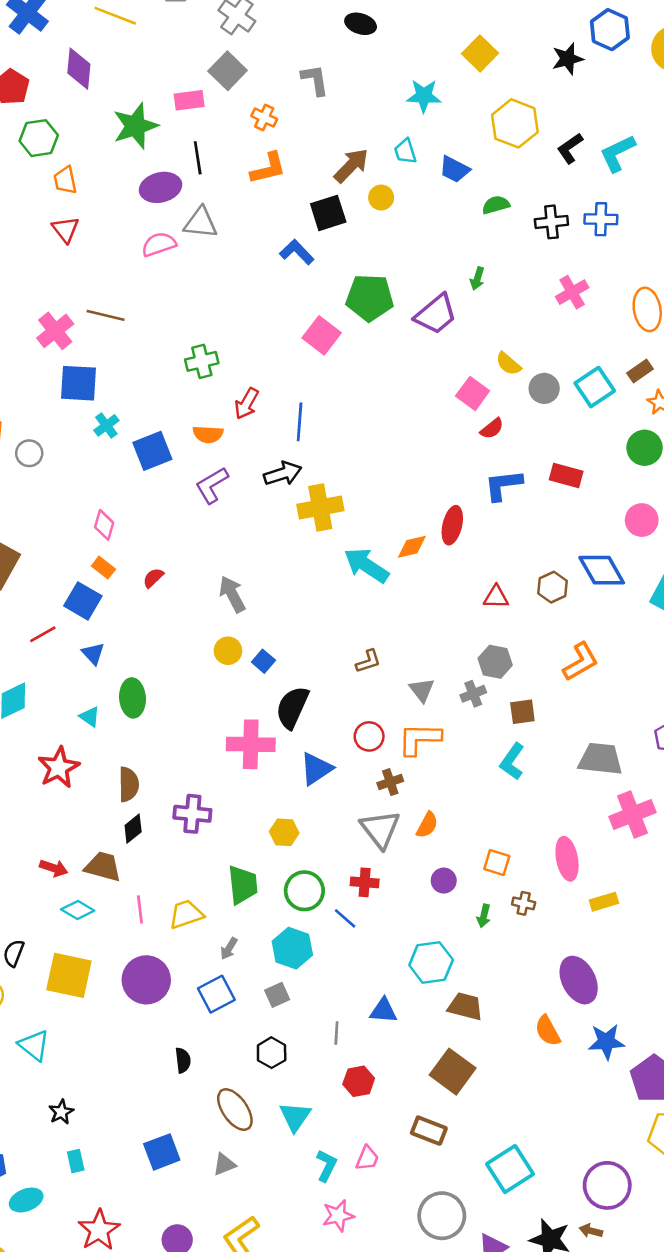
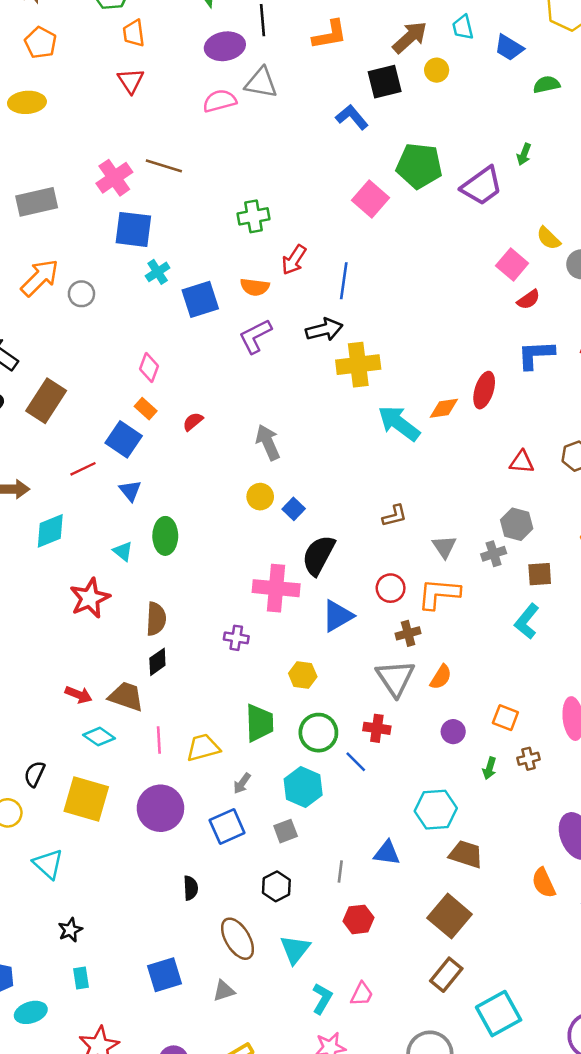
purple cross: (192, 814) -> (236, 638), moved, size x0.7
brown cross: (524, 903) -> (529, 759), turned -30
brown rectangle: (429, 1131) -> (446, 975), moved, turned -76

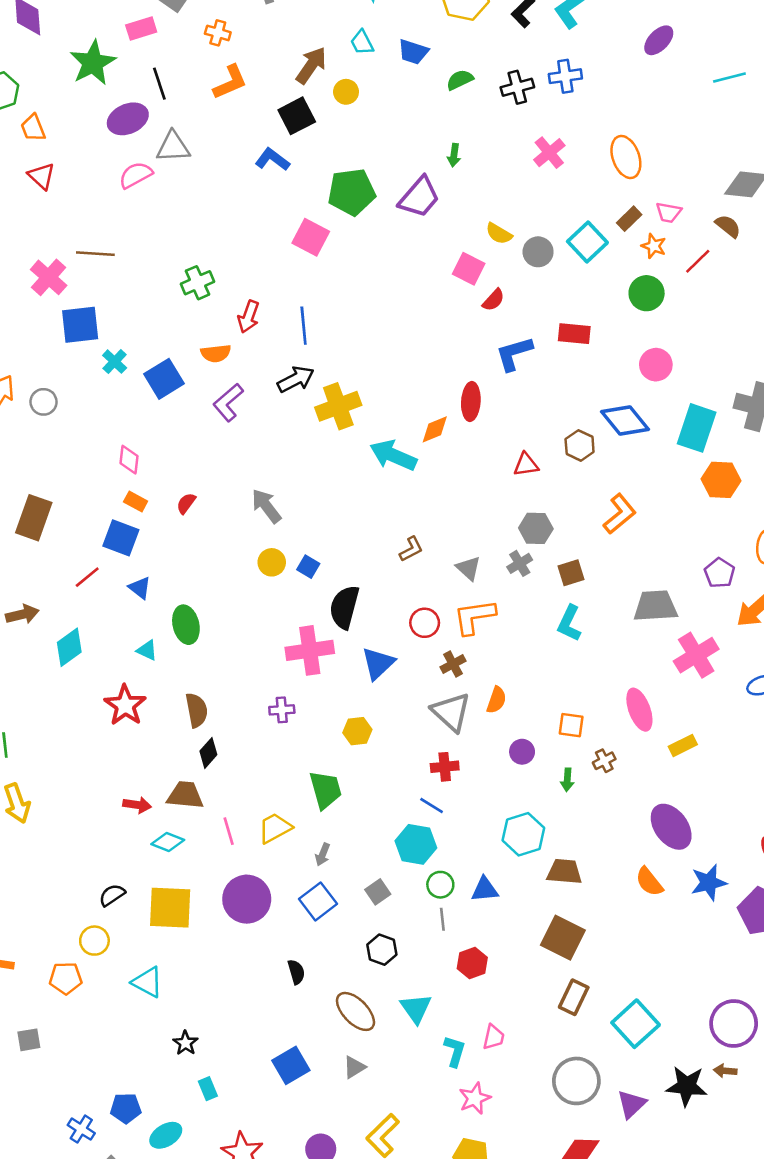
green circle: (318, 733) -> (440, 885), moved, size x0.7
black semicircle: (35, 774) -> (112, 895), turned 45
cyan hexagon: (303, 787) -> (416, 844), moved

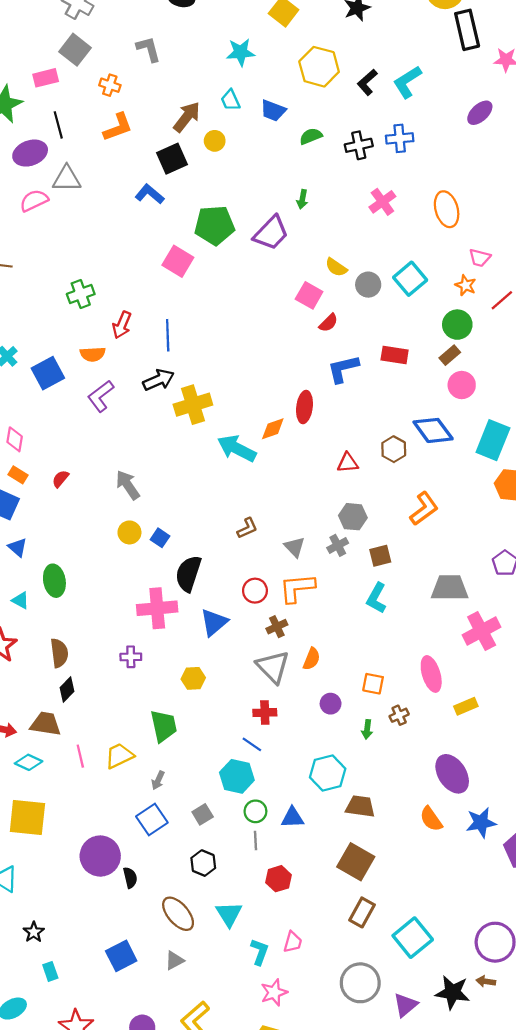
brown rectangle: (629, 219) -> (450, 355), moved
purple circle: (247, 899) -> (100, 856), moved

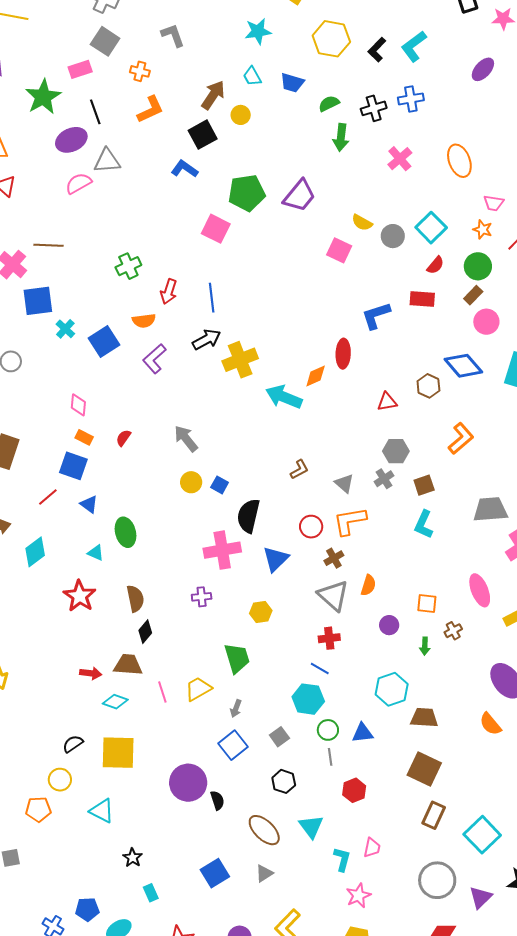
green arrow: (302, 199) -> (341, 137), moved, size x1.5
red semicircle: (328, 323) -> (435, 265), moved

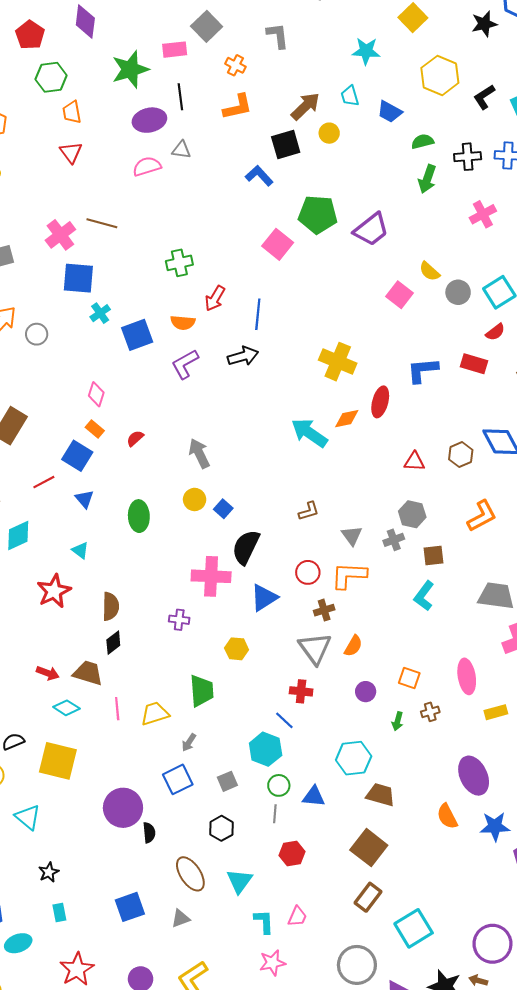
gray triangle: (107, 161) -> (181, 150), size x0.7
yellow cross: (240, 360) -> (338, 362), moved, turned 32
green ellipse: (125, 532) -> (139, 516), moved
cyan L-shape: (342, 859) -> (264, 922), turned -30

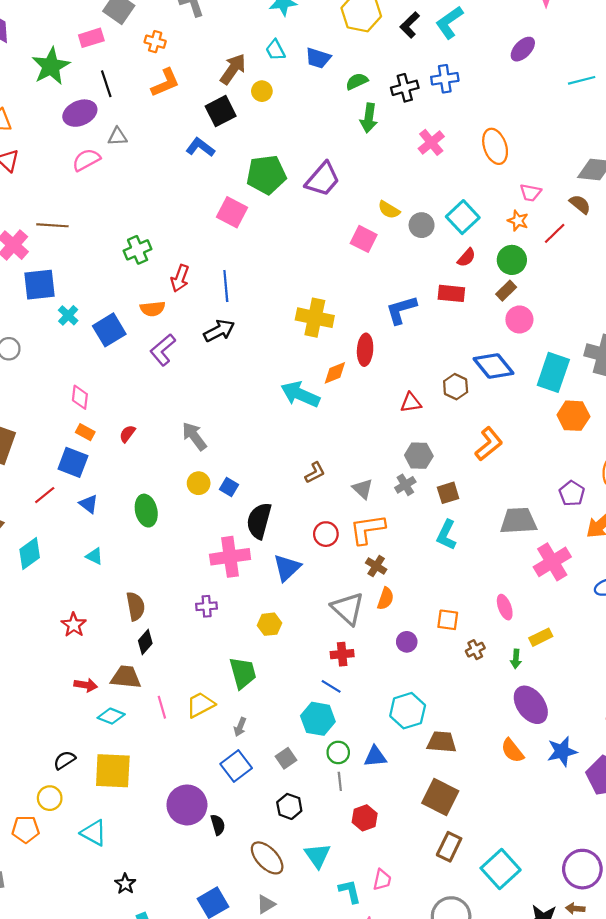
red star: (54, 591) -> (74, 625), moved, size x0.7
brown cross: (324, 610) -> (376, 566), moved, turned -30
pink ellipse: (467, 676) -> (505, 607), size x0.7
green arrow: (398, 721) -> (516, 659), moved

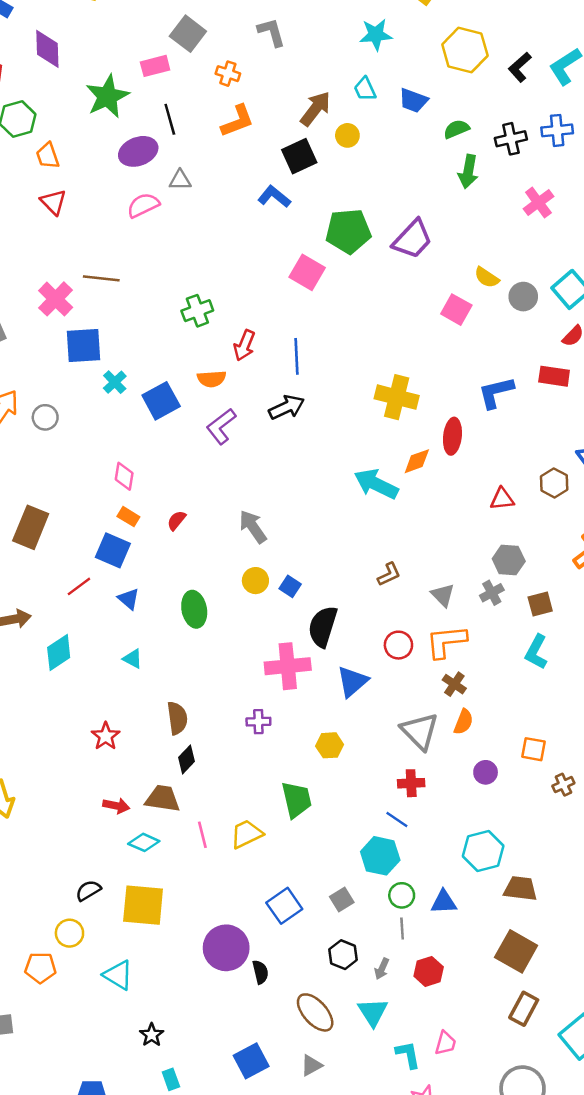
gray arrow: (240, 727) -> (382, 969), moved

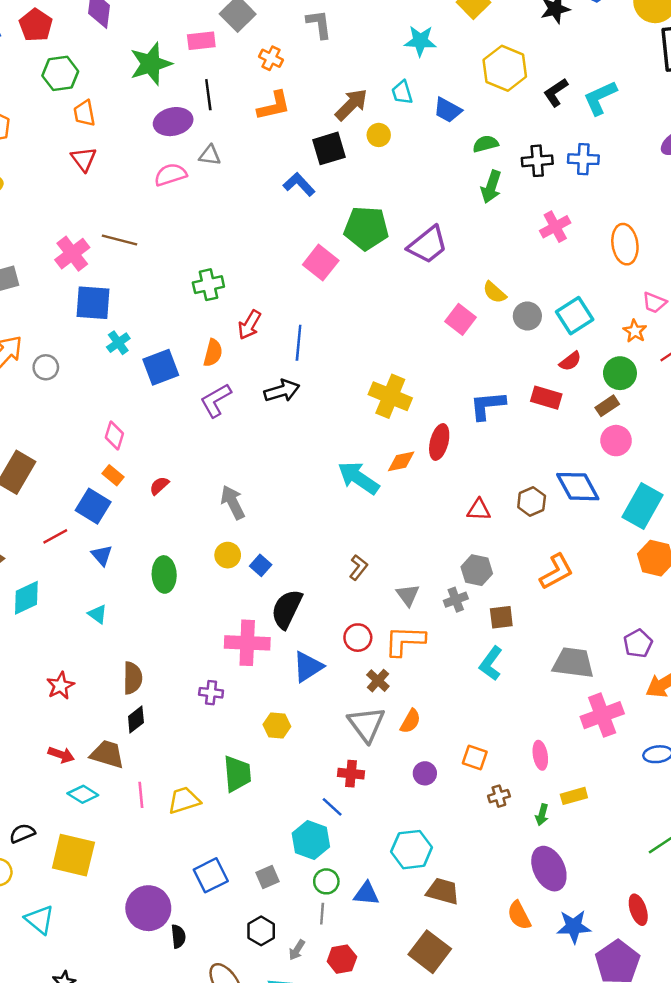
orange semicircle: (212, 379) -> (213, 353), turned -80
brown L-shape: (389, 574) -> (358, 567), turned -35
brown cross: (454, 684) -> (378, 681), moved

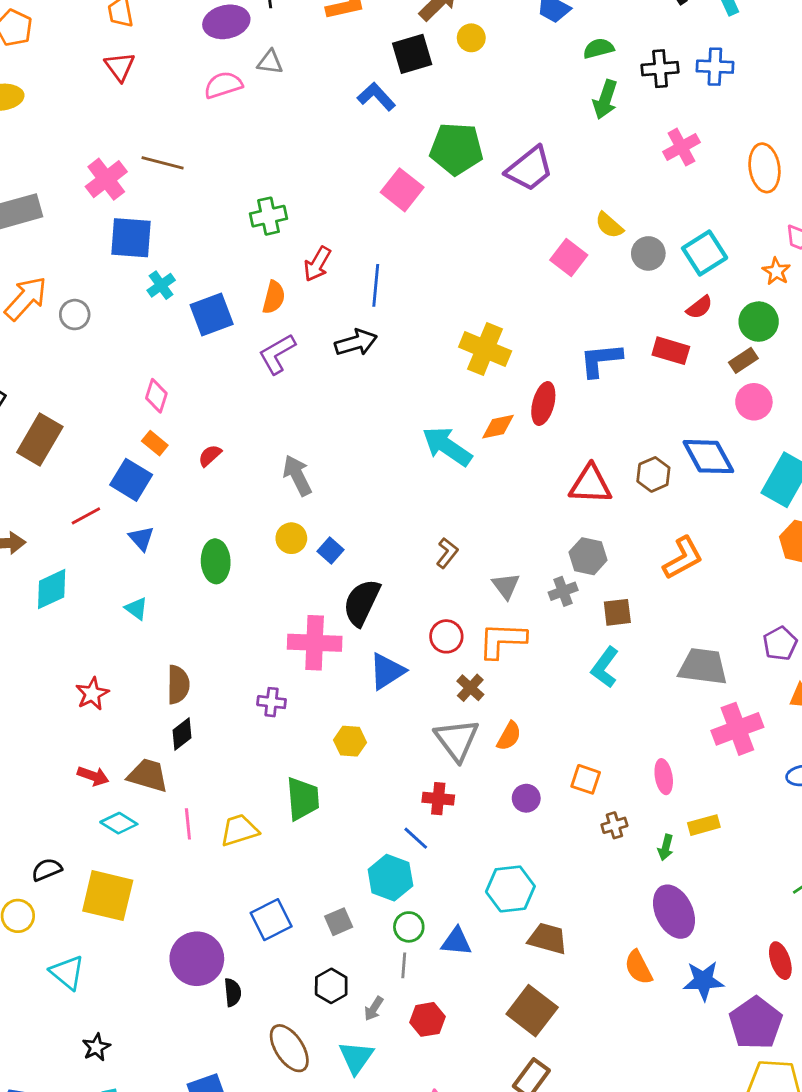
red triangle: (479, 510) -> (590, 484), size x1.5

